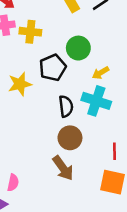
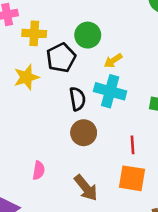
yellow cross: (30, 32) -> (34, 33), moved
brown arrow: (63, 168) -> (86, 188), moved
pink semicircle: (13, 183) -> (39, 170), moved

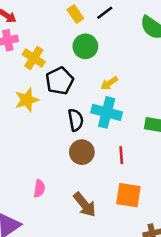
yellow cross: (34, 33) -> (34, 58), turned 30
green circle: (88, 35) -> (85, 46), moved
red line: (133, 145) -> (121, 155), moved

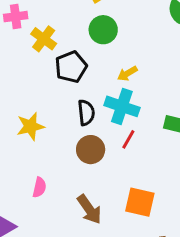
yellow star: (27, 100) -> (30, 126), moved
red line: (121, 155) -> (128, 139), moved, turned 30

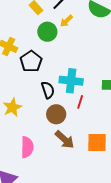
yellow arrow: (127, 73) -> (66, 21), moved
pink semicircle: (39, 187) -> (27, 147), size x1.5
brown arrow: (89, 209) -> (65, 140), moved

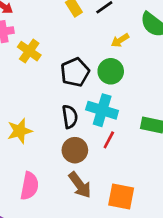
yellow arrow: (66, 21) -> (120, 40), moved
green circle: (47, 32) -> (111, 71), moved
black pentagon: (31, 61) -> (75, 72), moved

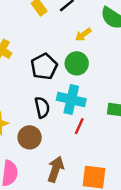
brown circle: (75, 150) -> (30, 137), moved
brown arrow: (80, 185) -> (56, 169), turned -120

